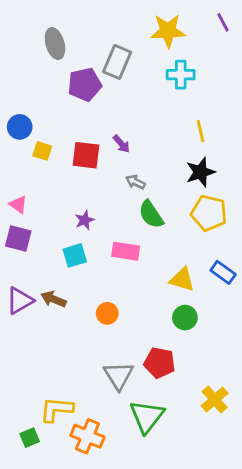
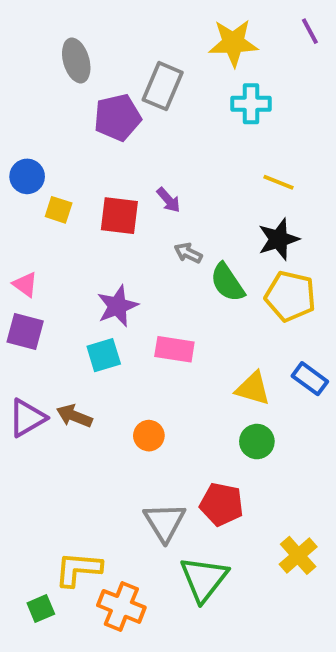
yellow line: (200, 131) -> (278, 182), turned -55
green semicircle: (151, 214) -> (227, 282), moved
purple star: (85, 220) -> (117, 306), size x1.5

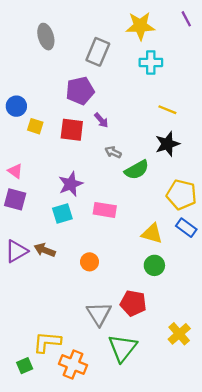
purple pentagon: (117, 117) -> (80, 91), moved
green semicircle: (227, 282) -> (137, 170), turned -85
yellow pentagon: (290, 296) -> (182, 195), moved

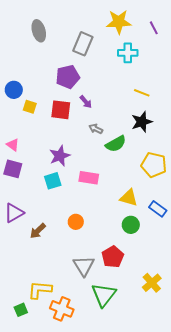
purple line: (186, 19) -> (154, 28), moved
blue rectangle: (186, 228) -> (158, 209), moved
brown arrow: (45, 250) -> (38, 231), moved, turned -66
red pentagon: (133, 303) -> (113, 257), turned 30

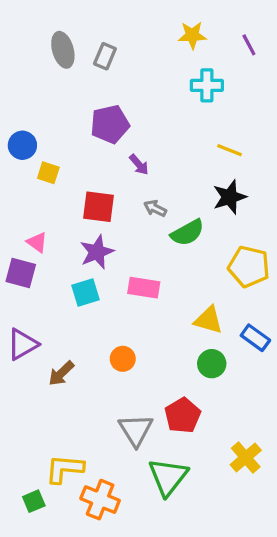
yellow star: (119, 22) -> (192, 35), size x0.7
gray rectangle: (83, 44) -> (105, 56), moved, size x0.7
red square: (61, 110) -> (98, 207), moved
pink triangle: (13, 145) -> (37, 242), moved

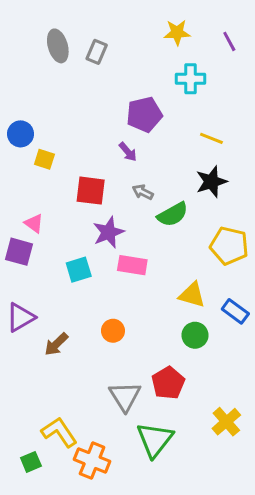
purple pentagon: (110, 124) -> (144, 115), moved
purple star: (97, 252) -> (109, 232), moved
yellow L-shape: (64, 469) -> (59, 432), turned 51

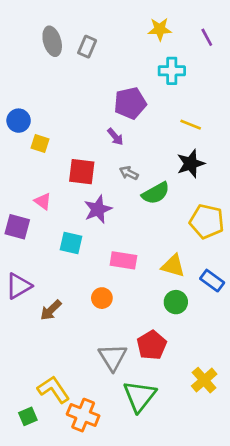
pink triangle: (34, 223) -> (43, 201), moved
pink rectangle: (132, 265) -> (123, 260), moved
cyan square: (79, 270) -> (71, 243), turned 30

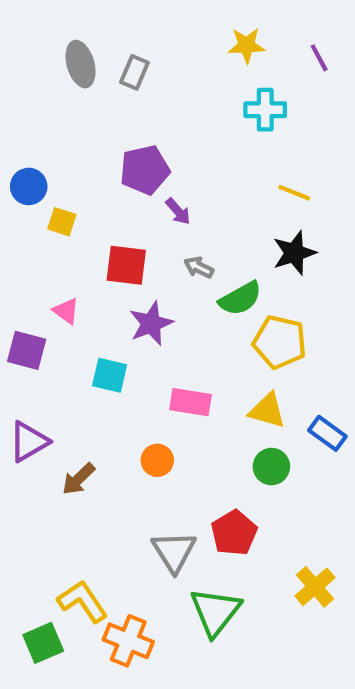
purple pentagon: (130, 103) -> (145, 170), moved
yellow pentagon: (207, 221) -> (280, 342), moved
green square: (28, 416) -> (43, 643), size x1.4

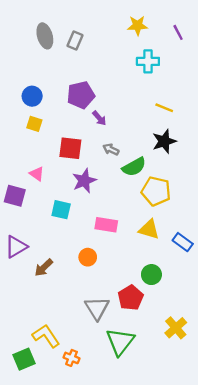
blue circle: (29, 186) -> (32, 96), moved
green circle: (271, 467) -> (151, 275), moved
orange cross: (128, 641) -> (71, 358), size x0.6

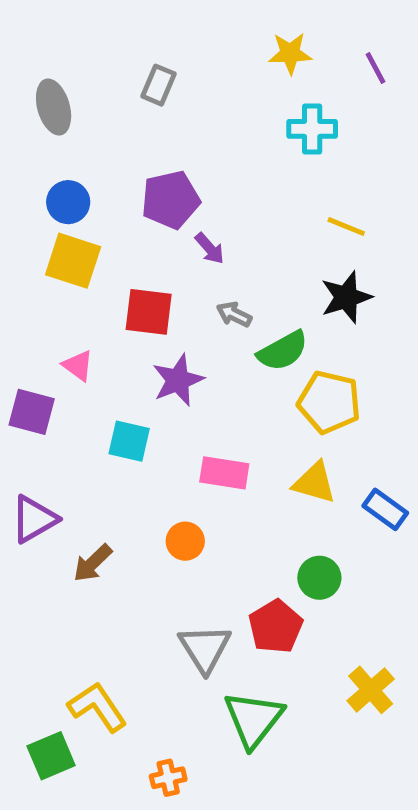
gray ellipse: (45, 36) -> (54, 107), moved
yellow square: (34, 124) -> (73, 261), size x1.6
orange cross: (71, 358) -> (168, 778), moved, turned -35

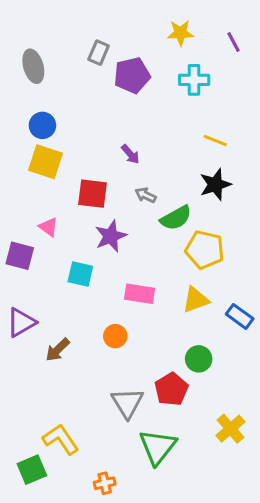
purple pentagon: (171, 200) -> (132, 75), moved
yellow triangle: (315, 483) -> (196, 300), turned -36

